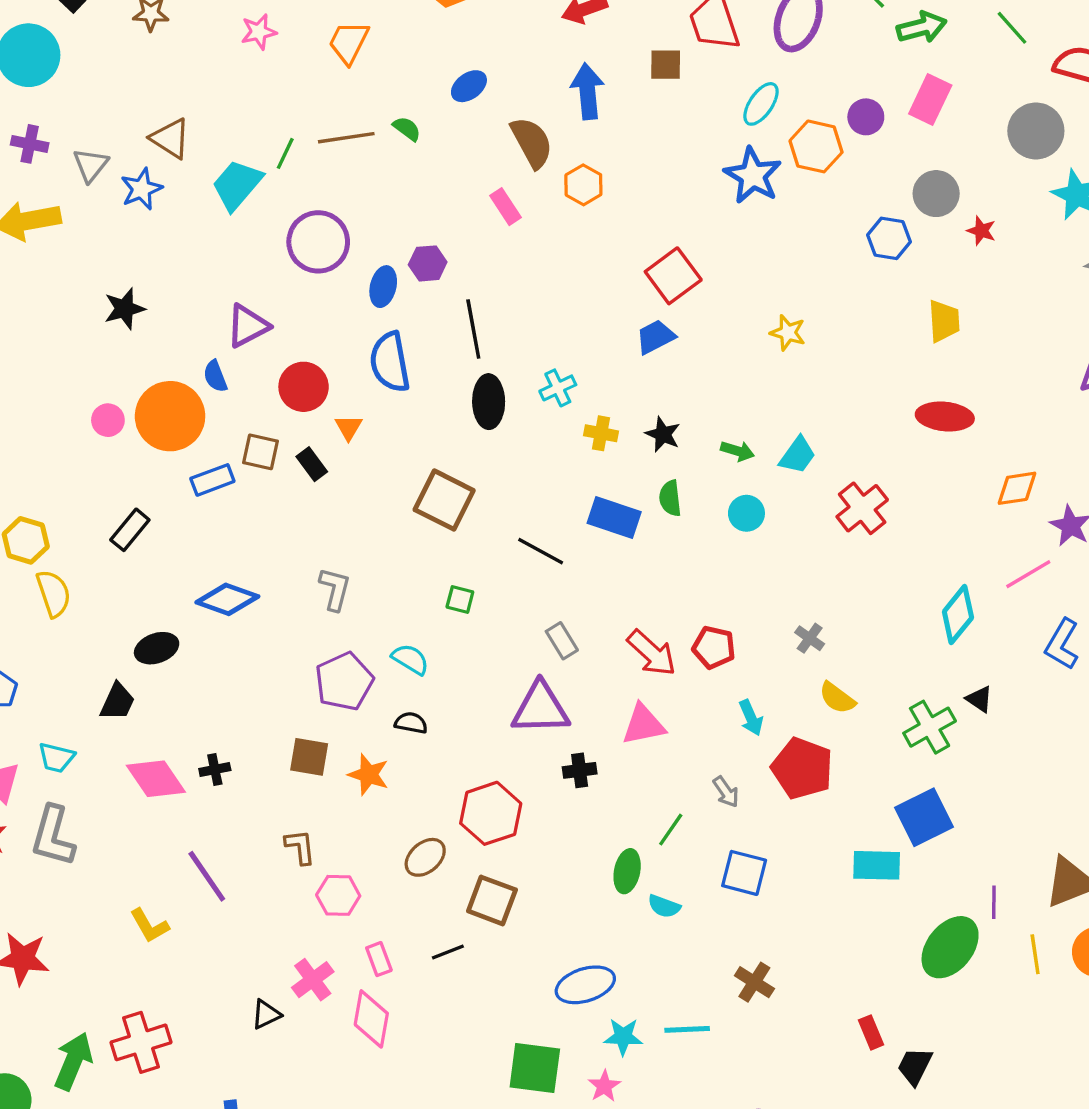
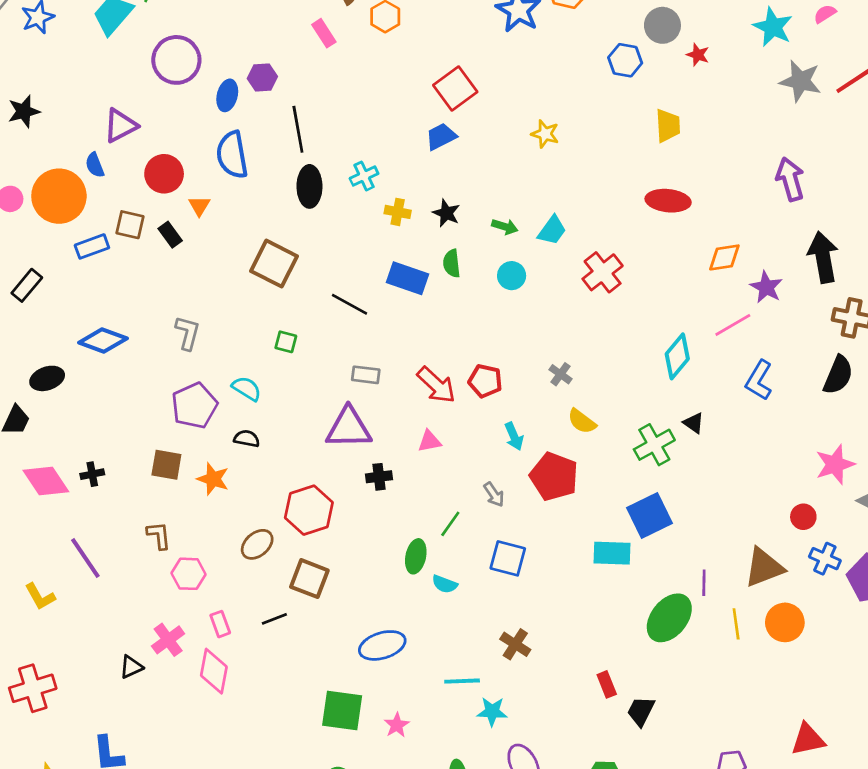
gray rectangle: (562, 641) -> (366, 375), turned -52
pink triangle: (644, 725) -> (429, 441), size x0.7
cyan star: (623, 1037) -> (492, 712), moved

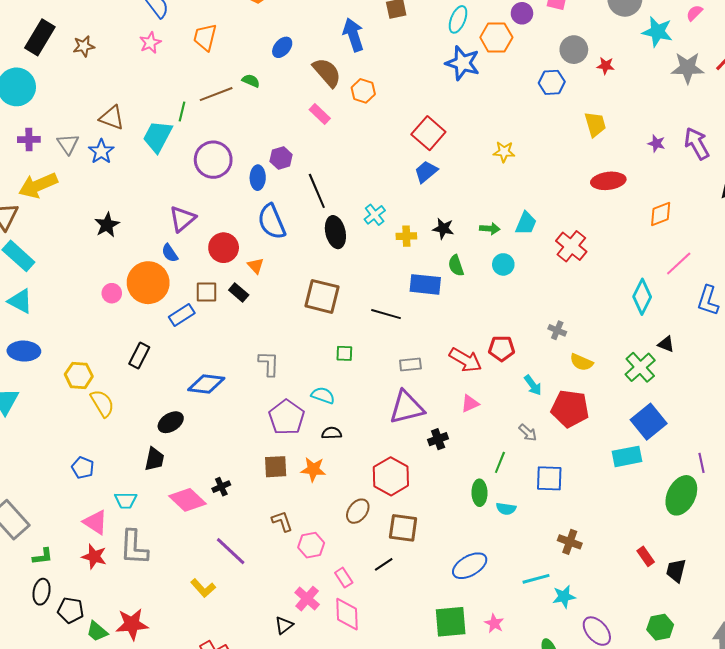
purple star: (766, 287) -> (656, 143), moved, size x0.7

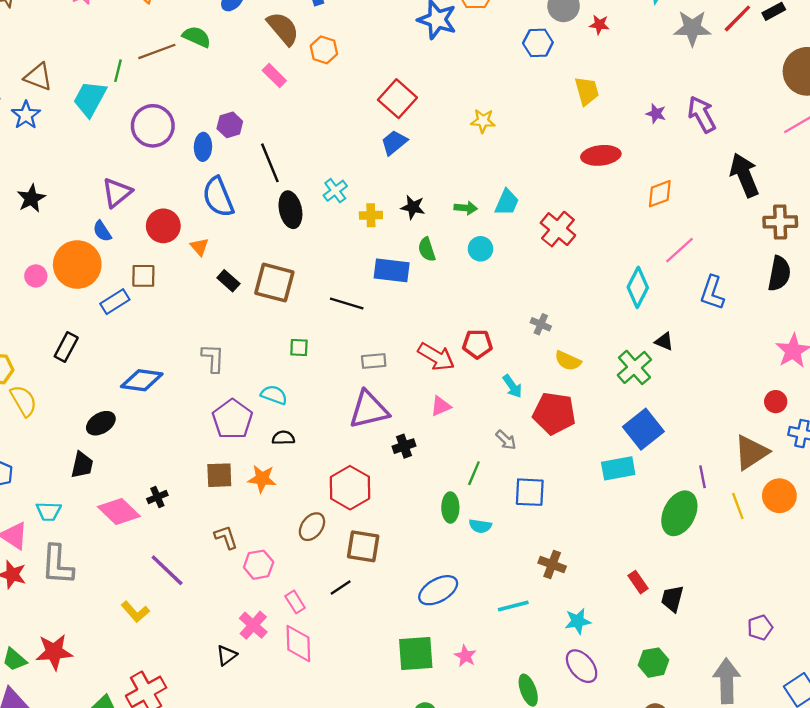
green semicircle: (251, 81) -> (197, 37), size x1.4
black rectangle: (239, 293) -> (228, 281), moved
cyan star: (564, 597) -> (578, 621), moved

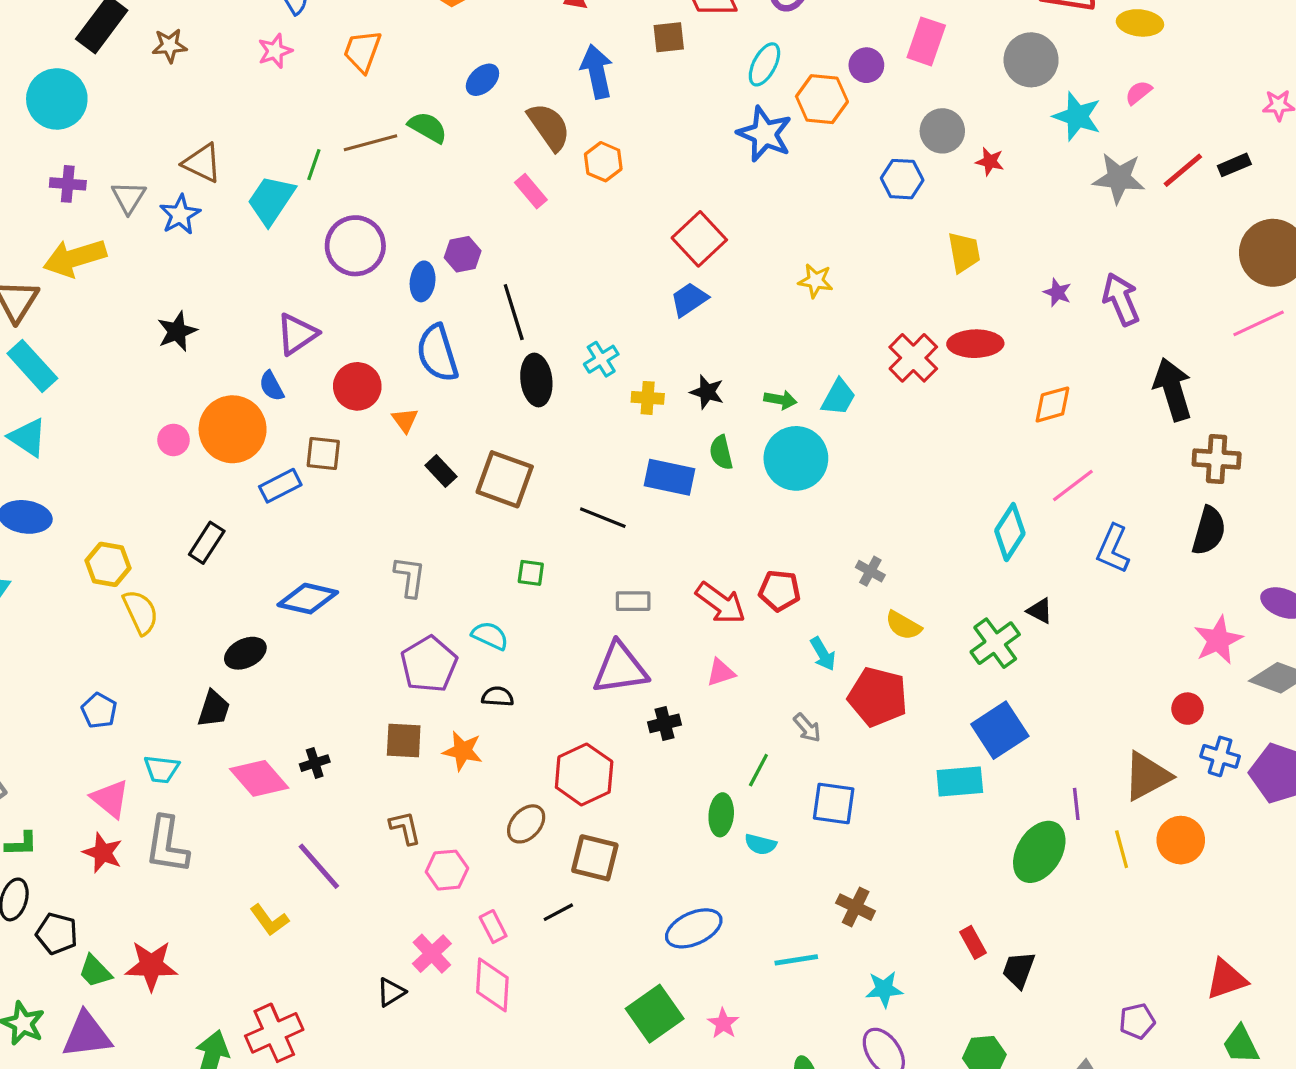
red cross: (558, 229) -> (913, 358), moved
cyan circle: (480, 249) -> (796, 458), size x1.8
green square: (416, 654) -> (655, 1014), turned -36

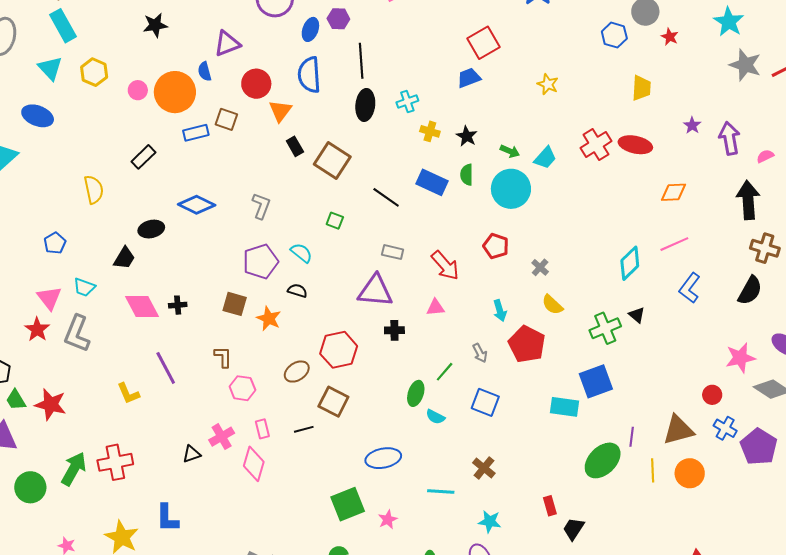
pink semicircle: (1139, 93) -> (765, 156), moved
orange triangle: (405, 420) -> (280, 111), size x1.4
yellow hexagon: (108, 564) -> (94, 72), moved
red pentagon: (780, 591) -> (496, 246), moved

